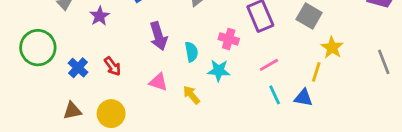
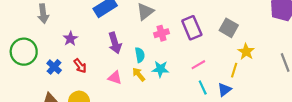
purple star: (100, 16) -> (70, 39), moved
pink cross: (229, 39) -> (161, 33), moved, turned -32
yellow arrow: (191, 95) -> (139, 74), moved
blue triangle: (303, 98) -> (224, 90), turned -48

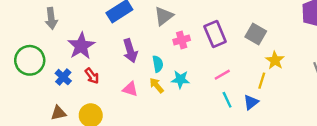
purple star: (70, 39) -> (81, 46), size x1.6

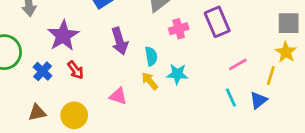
gray square: (256, 34) -> (289, 23), moved, turned -30
pink line: (222, 75) -> (238, 64), moved
pink triangle: (130, 89) -> (118, 96), moved

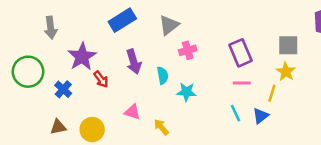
purple rectangle: (217, 22) -> (241, 53), moved
pink line: (238, 64) -> (242, 83), turned 30
red arrow: (76, 70) -> (101, 79), moved
yellow arrow: (150, 81) -> (161, 127), moved

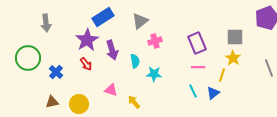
purple star: (82, 57) -> (87, 40), moved

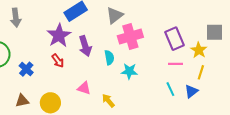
pink cross: (155, 41) -> (130, 37), size x1.6
yellow star: (233, 58) -> (199, 50), moved

